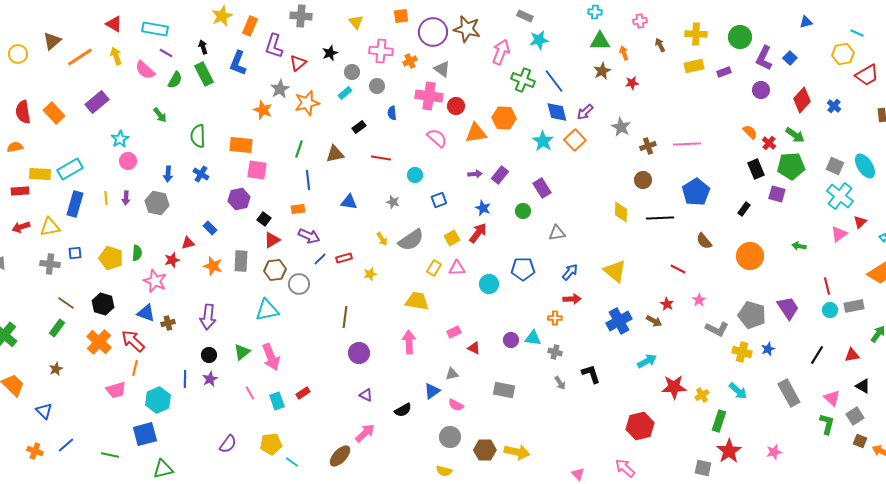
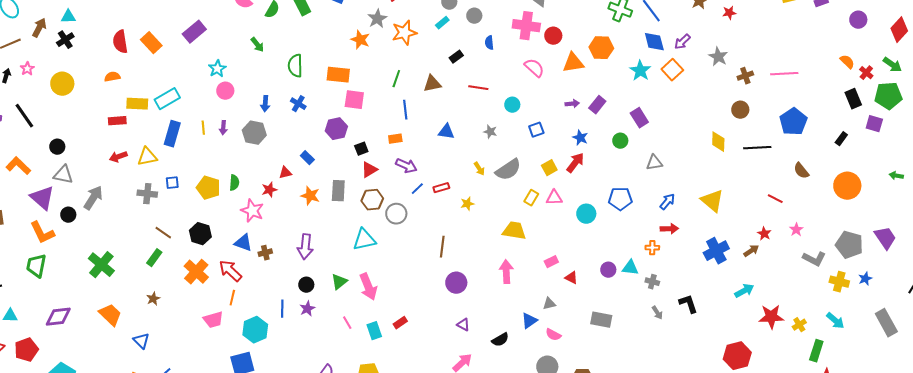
black square: (264, 219) -> (361, 149), turned 32
brown arrow: (654, 321) -> (751, 251), turned -63

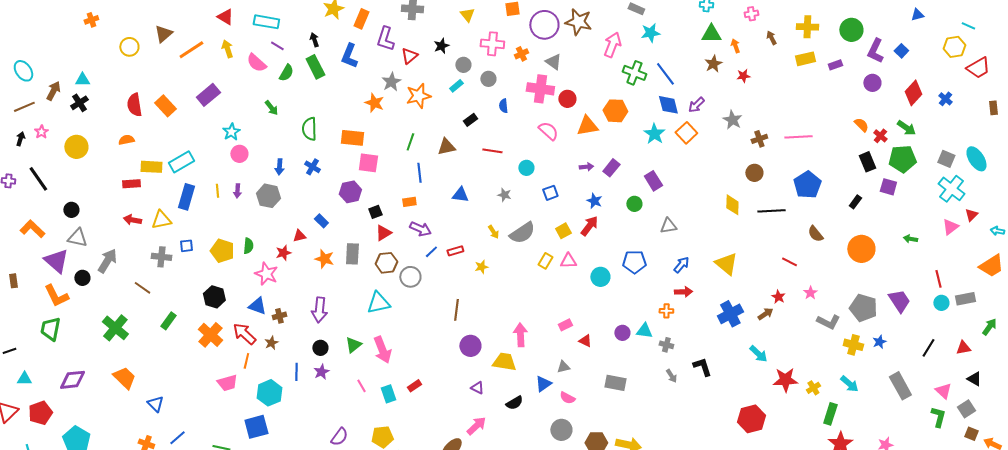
red arrow: (118, 157) -> (132, 220), turned 30
yellow trapezoid: (514, 231) -> (504, 362), moved
brown line: (163, 233) -> (142, 288), moved
cyan arrow: (744, 291) -> (758, 354), turned 72
brown star: (153, 299) -> (271, 343), moved

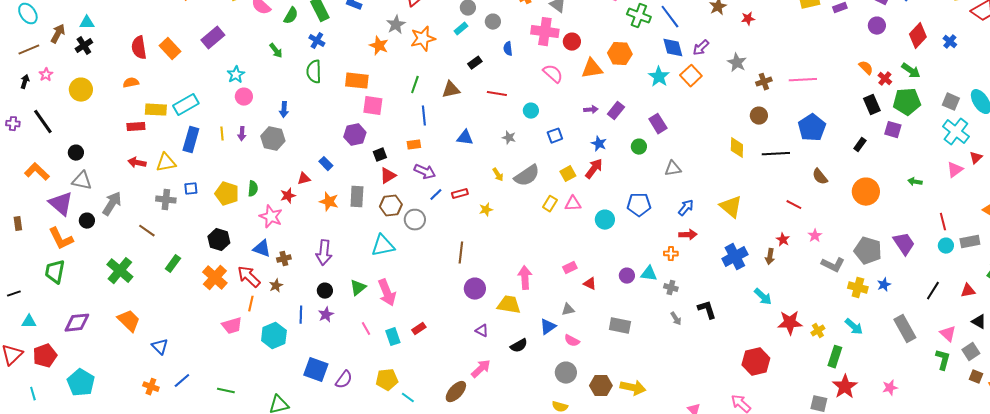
blue cross: (312, 167) -> (317, 41), moved
brown arrow: (765, 314) -> (770, 257), turned 133
blue square: (256, 427) -> (316, 370), moved, turned 35

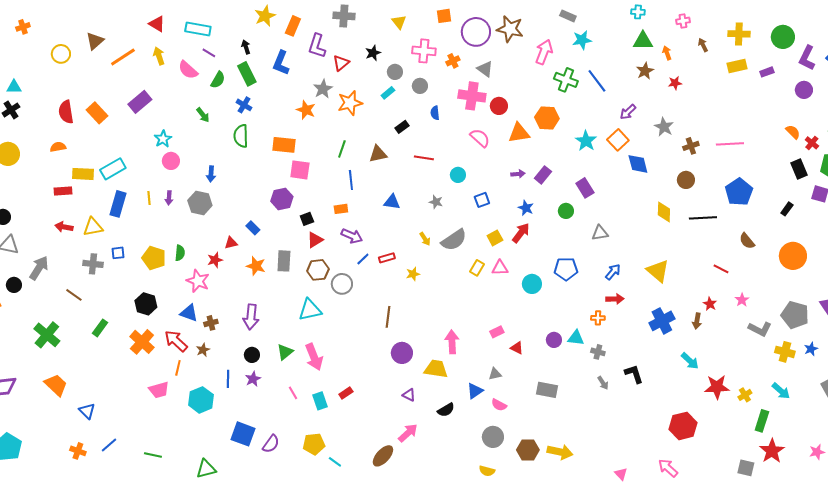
blue diamond: (673, 48) -> (638, 164), moved

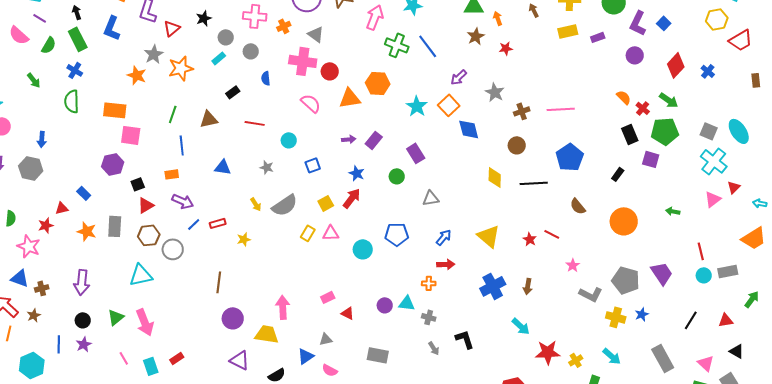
red star: (710, 304) -> (530, 239), moved
purple triangle: (409, 395) -> (240, 360), size x1.5

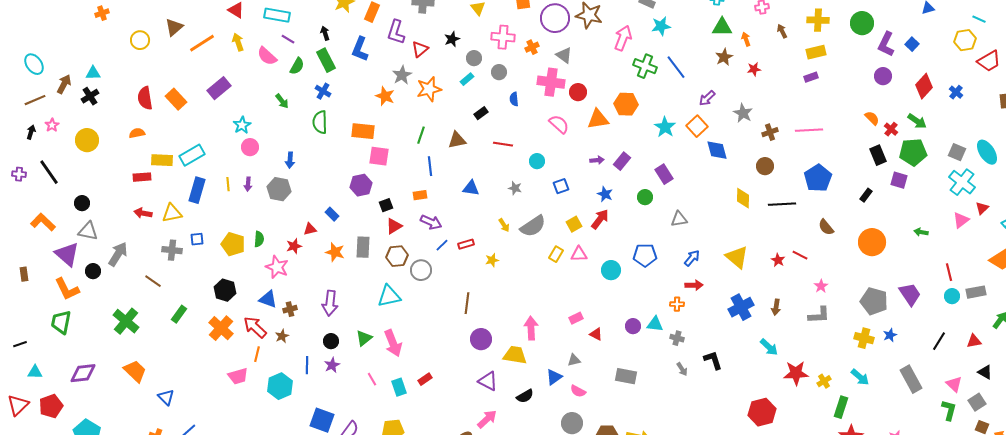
purple rectangle: (598, 37) -> (811, 77), moved
gray L-shape: (591, 294) -> (819, 315), moved, turned -30

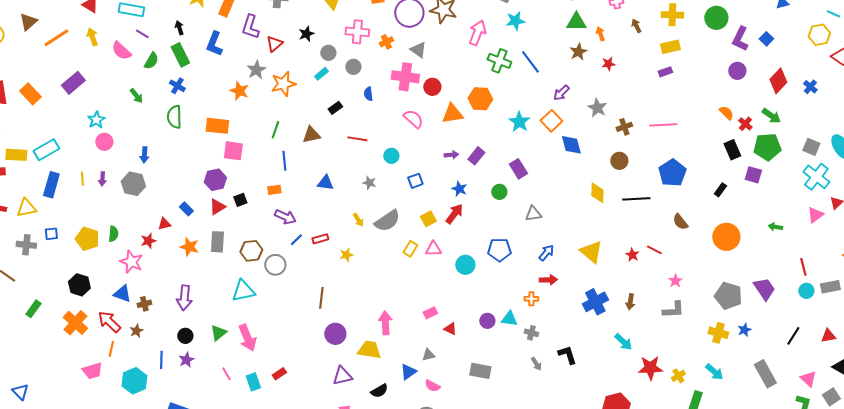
red triangle: (394, 226) -> (217, 207), moved
purple triangle: (488, 381) -> (342, 376), turned -40

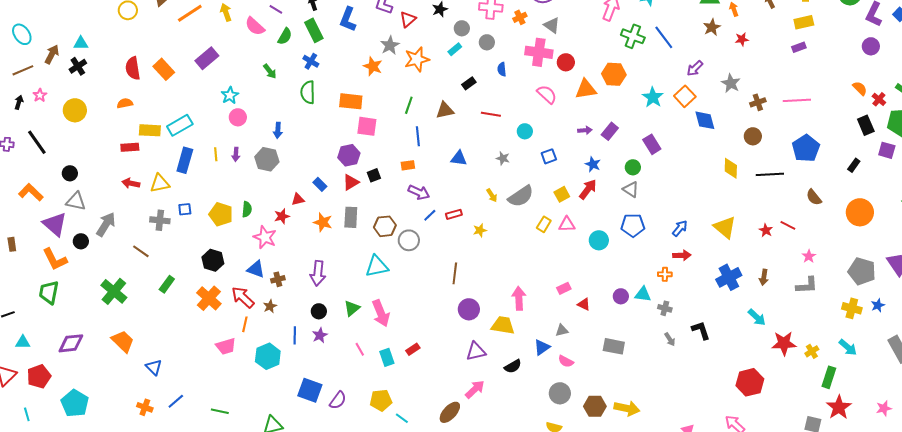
gray triangle: (533, 214) -> (631, 189), moved, turned 42

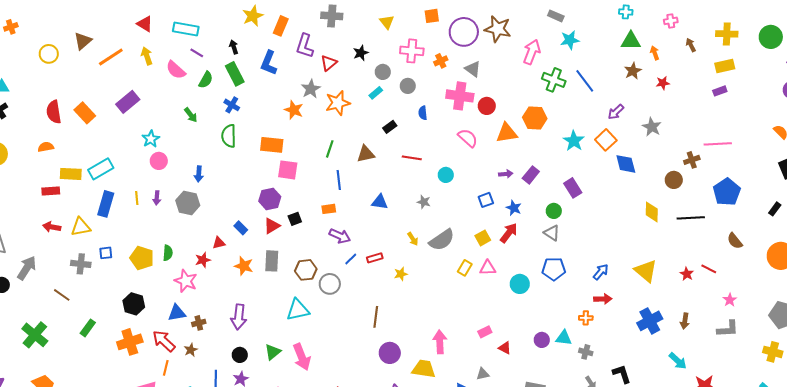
brown cross: (758, 102) -> (692, 160), moved
blue square: (549, 156) -> (486, 200), moved
blue triangle: (256, 269) -> (177, 313), turned -30
orange cross: (209, 298) -> (130, 342), turned 30

